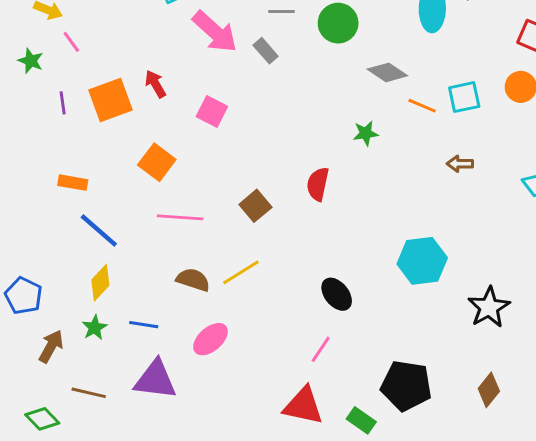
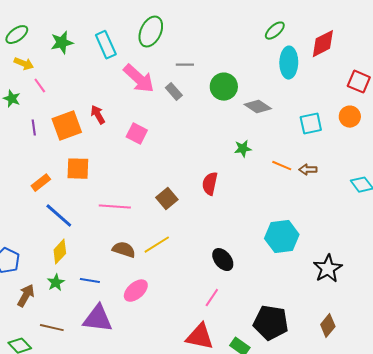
green circle: (338, 23) -> (224, 87), moved
orange line: (422, 106) -> (282, 166), moved
orange square: (157, 162) -> (78, 169), moved, turned -35
orange rectangle: (73, 183) -> (41, 183), turned -48

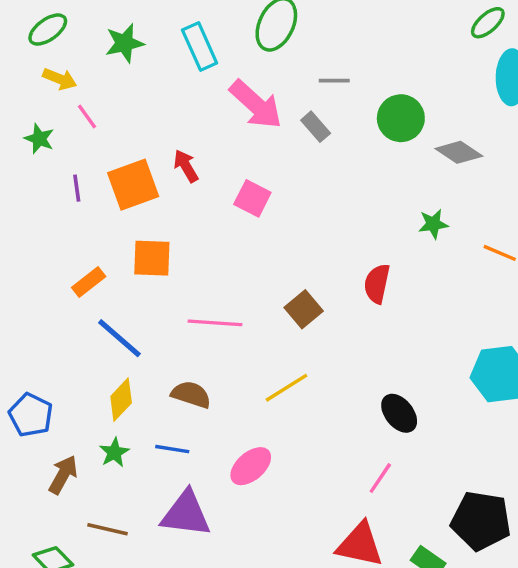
brown semicircle: (124, 250) -> (191, 395), moved

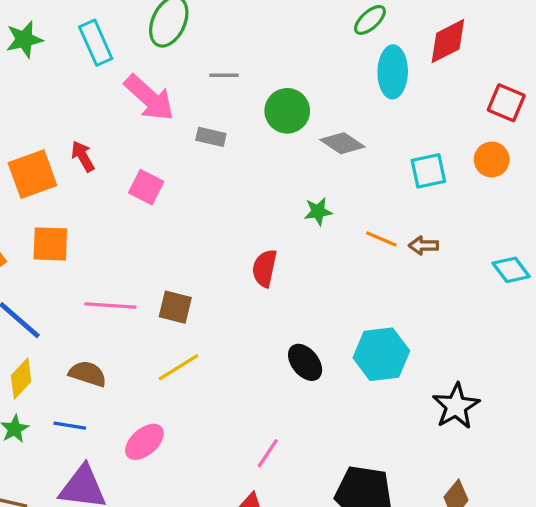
gray rectangle: (316, 127) -> (211, 137), moved, turned -36
brown square: (304, 309) -> (175, 307), moved, turned -36
black ellipse: (399, 413) -> (305, 362), moved

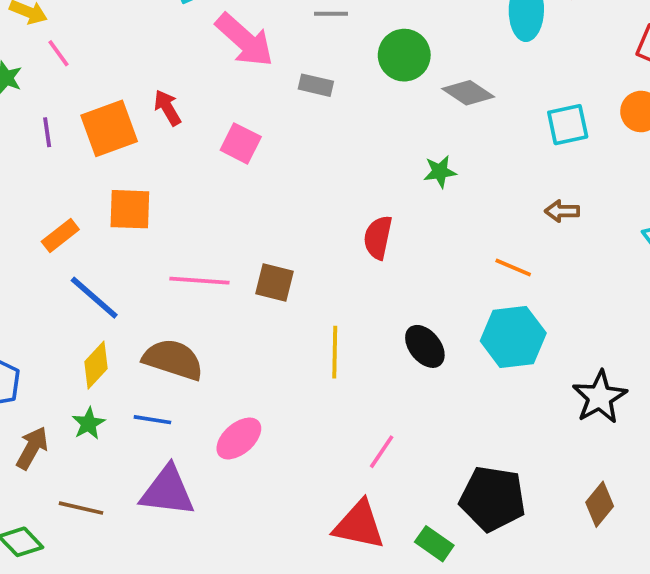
orange line: (381, 239) -> (513, 267), moved
yellow line: (178, 367) -> (335, 352), moved, turned -57
brown semicircle: (88, 374) -> (173, 360), size x1.4

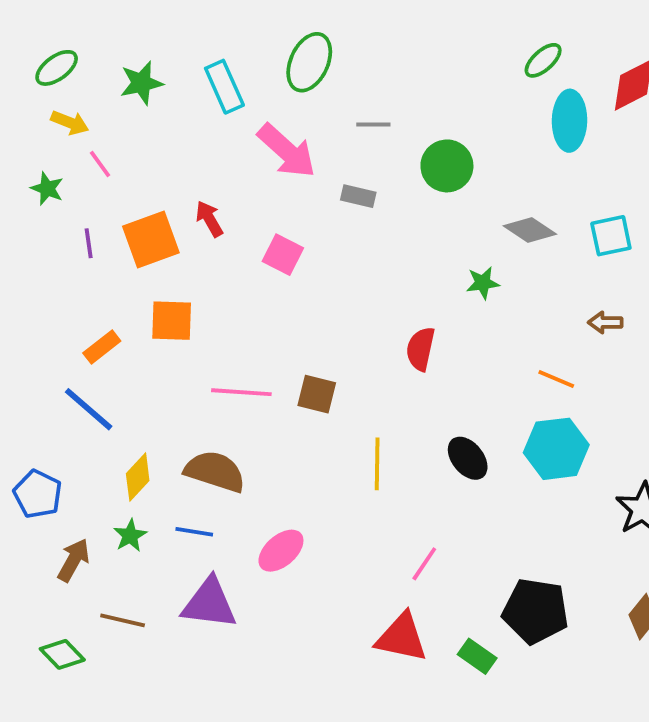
gray diamond: (468, 93) -> (530, 230), moved
blue line: (94, 298) -> (89, 409), moved

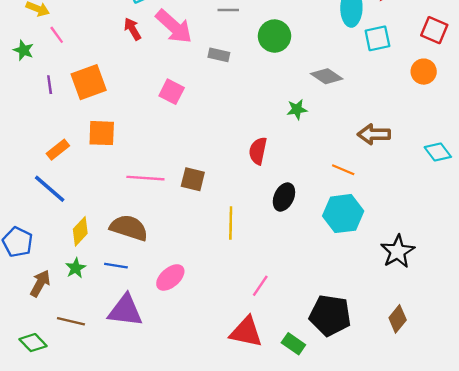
red arrow: (209, 219) -> (132, 29), moved
cyan square: (611, 236) -> (377, 38), moved
brown arrow: (605, 322) -> (374, 134), size x1.5
black ellipse: (468, 458) -> (284, 197), moved, turned 64

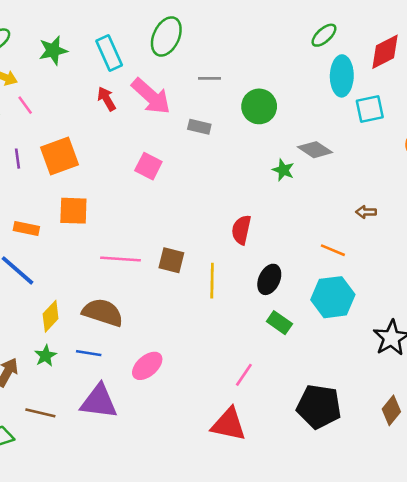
green star: (297, 109) -> (283, 170), moved, turned 30
brown arrow: (374, 134) -> (366, 212), size x0.6
orange rectangle: (58, 150) -> (26, 229), turned 50
yellow line: (231, 223) -> (212, 281), moved
green rectangle: (293, 344) -> (279, 323), moved

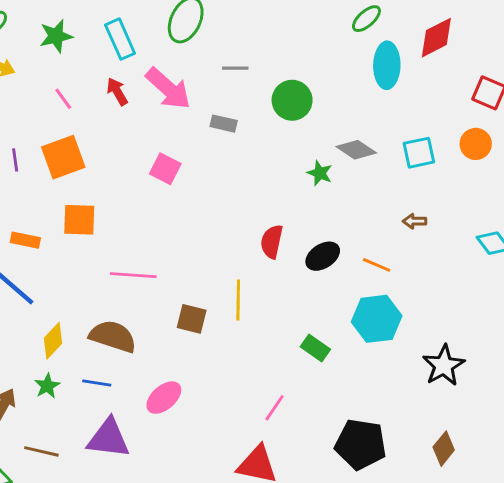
pink line: (25, 105) -> (63, 99), moved
cyan square: (370, 109) -> (419, 153), moved
brown square: (171, 260) -> (192, 319), moved
black ellipse: (269, 279) -> (323, 256), moved, turned 32

